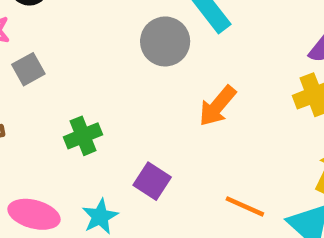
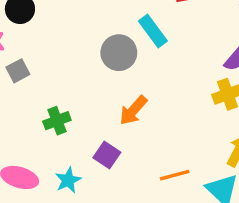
orange arrow: (217, 106) -> (133, 110), moved
orange line: (245, 206) -> (175, 175), turned -40

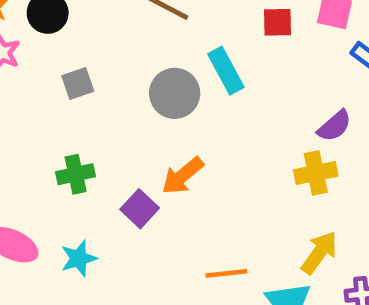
gray square: (18, 71) -> (78, 84), moved
purple square: (107, 155) -> (140, 209), moved

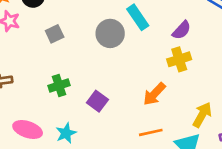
purple semicircle: (335, 126) -> (182, 30), moved
yellow cross: (316, 173) -> (179, 59), moved
orange arrow: (183, 176) -> (154, 94), moved

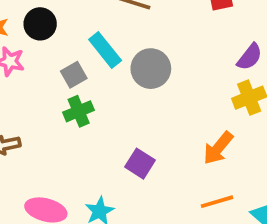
cyan rectangle: (138, 17) -> (105, 50), moved
green cross: (59, 86) -> (79, 111), moved

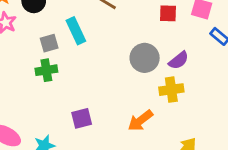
gray circle: (151, 69) -> (145, 58), moved
purple square: (140, 164) -> (82, 118), turned 30

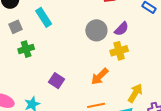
gray square: (49, 43) -> (16, 27), moved
purple square: (82, 118) -> (57, 81), turned -35

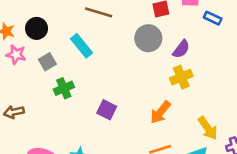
gray circle: (96, 30) -> (148, 38), moved
purple square: (57, 81) -> (107, 110), moved
yellow arrow: (135, 93) -> (208, 128), turned 120

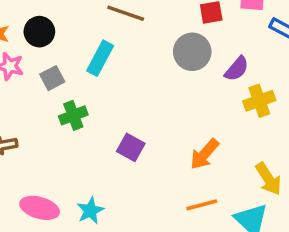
cyan rectangle: (82, 46) -> (100, 58), turned 65
yellow cross: (181, 77) -> (259, 101), moved

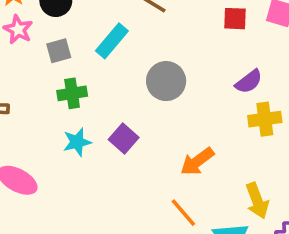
gray circle: (192, 52) -> (166, 81), moved
orange line: (202, 205) -> (183, 213), turned 52
cyan star: (90, 211) -> (77, 142), moved

